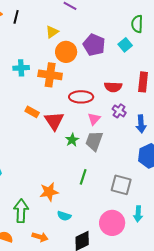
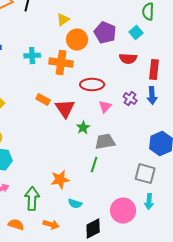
red semicircle: (113, 87) -> (128, 59), moved
blue arrow: (141, 124) -> (152, 96), moved
gray trapezoid: (94, 141) -> (105, 142), moved, turned 60
gray square: (121, 185) -> (145, 174), moved

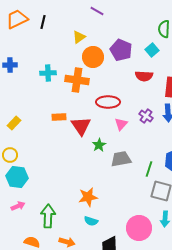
orange rectangle: (43, 100) -> (59, 117), turned -32
green line: (94, 165) -> (149, 169), moved
orange star: (60, 180) -> (88, 197), moved

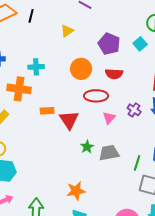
orange circle: (93, 57) -> (81, 69), moved
red semicircle: (144, 76) -> (114, 74), moved
orange cross: (77, 80) -> (19, 89), moved
green star: (99, 145) -> (87, 147), moved

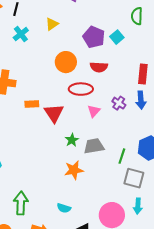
cyan square: (140, 44) -> (117, 37), moved
cyan cross: (36, 67) -> (21, 34), moved, turned -35
orange star: (76, 191) -> (74, 170), moved

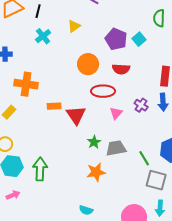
green line: (122, 156) -> (144, 158), turned -49
green arrow: (21, 203) -> (40, 169), moved

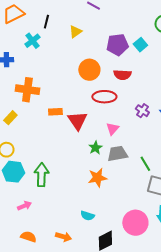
black line: (38, 11) -> (46, 22), moved
cyan cross: (43, 36) -> (32, 41), moved
purple pentagon: (116, 39) -> (117, 45), turned -30
pink triangle: (116, 113) -> (112, 129), moved
pink arrow: (13, 195) -> (24, 206), moved

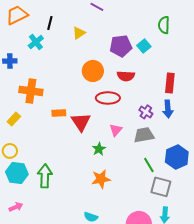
gray trapezoid: (117, 154) -> (144, 135), moved
pink arrow: (24, 206) -> (16, 207), moved

